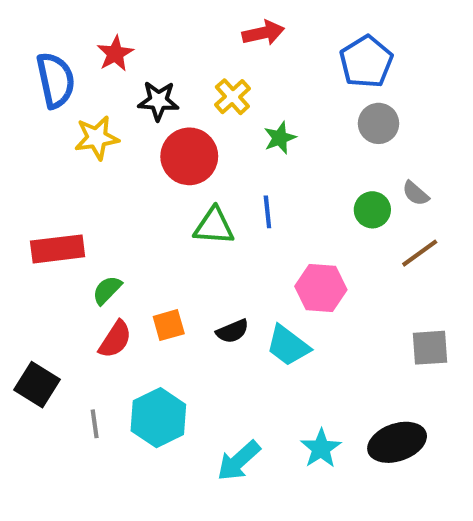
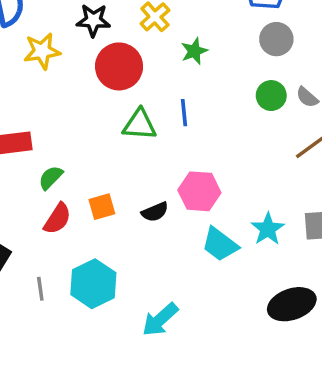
green circle: (372, 210) -> (271, 96), moved
pink hexagon: (321, 288) -> (199, 191), moved
cyan trapezoid: (288, 346) -> (220, 244), moved
cyan star: (321, 448) -> (268, 229), moved

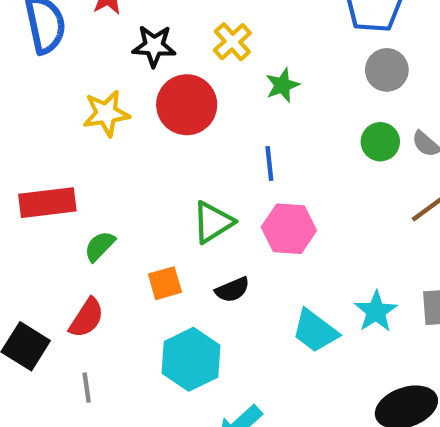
yellow star: (42, 51) -> (106, 113), moved
green triangle: (140, 125) -> (213, 222), moved, turned -36
pink hexagon: (199, 191) -> (289, 229), moved
red semicircle: (57, 219) -> (87, 318), moved
cyan hexagon: (93, 284) -> (191, 359), moved

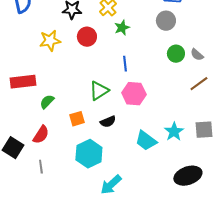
gray circle: (387, 70) -> (166, 21), moved
green star: (282, 85) -> (122, 28), moved
red circle: (187, 105) -> (87, 37), size x0.7

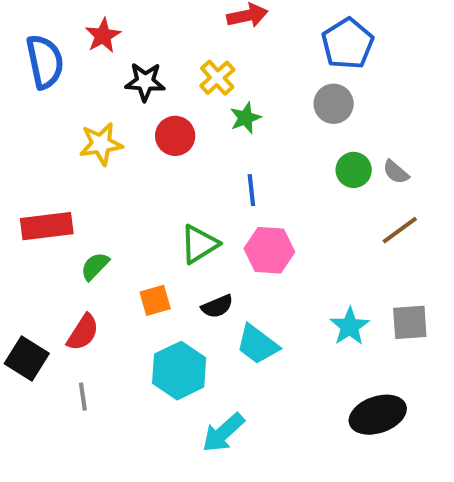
cyan trapezoid: (146, 141) -> (257, 344), moved

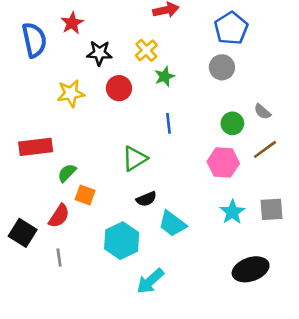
green circle: (354, 170) -> (232, 123), moved
pink hexagon: (269, 250) -> (223, 162), moved
orange square: (155, 300) -> (85, 195), moved, turned 36

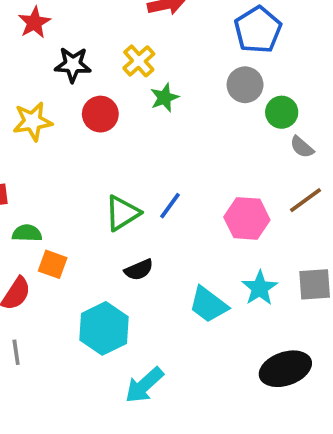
blue line: (169, 123) -> (170, 206), moved, turned 42
green circle: (232, 123) -> (282, 112), moved
green semicircle: (67, 173) -> (27, 233), turned 48
cyan trapezoid: (172, 224) -> (208, 305), moved

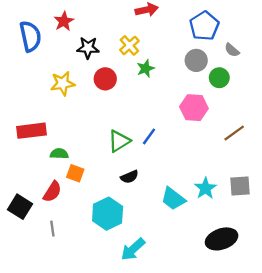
gray semicircle: (302, 147) -> (232, 50), moved
pink hexagon: (247, 218) -> (194, 108), moved

